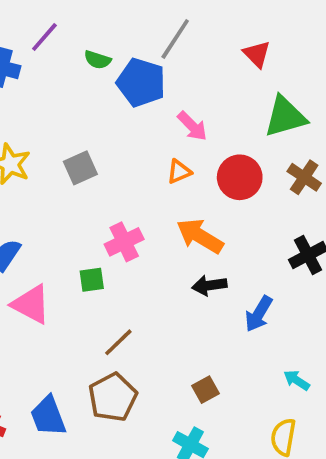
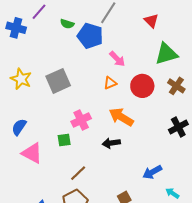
gray square: (80, 168) -> (58, 81), size x1.4
black arrow: (209, 285) -> (111, 143), moved
blue arrow: (259, 314) -> (152, 172), moved, turned 30

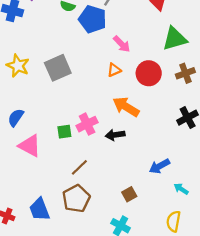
brown cross: (176, 86) -> (185, 73), turned 36
pink cross: (81, 120) -> (87, 124), moved

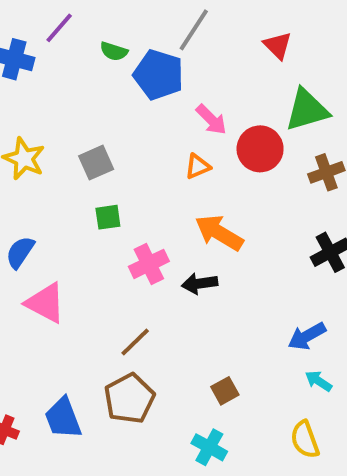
gray square: (58, 68) -> (96, 163), size x0.7
red circle: (149, 73) -> (260, 149), moved
green square: (64, 132) -> (108, 217), moved
blue arrow: (159, 166) -> (307, 336), moved
yellow semicircle: (174, 221) -> (305, 440), turned -30

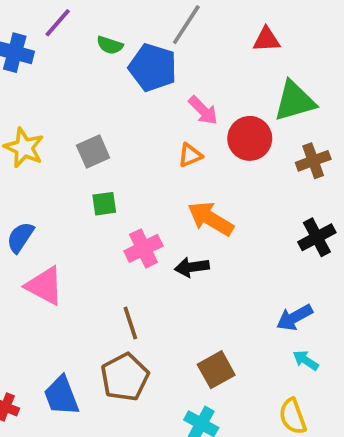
red triangle: (278, 45) -> (267, 40), turned -48
brown line: (135, 342) -> (130, 323), turned -64
brown square: (225, 391) -> (216, 370), size x1.4

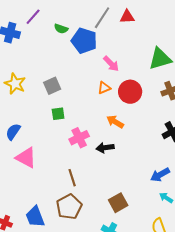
red triangle: (267, 40) -> (127, 17), moved
red circle: (250, 138) -> (130, 92), moved
orange arrow: (211, 219) -> (115, 122), size x0.7

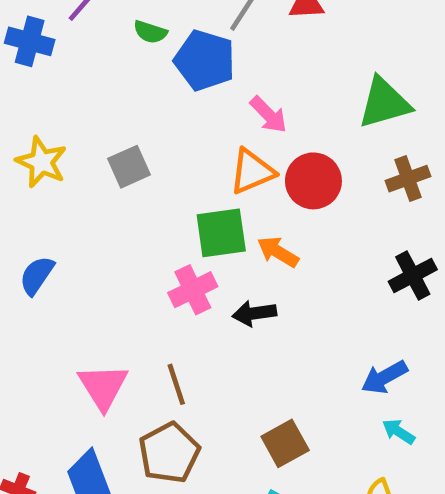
orange triangle: (104, 88) -> (252, 171), size x1.5
green square: (58, 114) -> (221, 233), moved, size x1.6
pink triangle: (26, 158) -> (103, 387), moved, turned 30

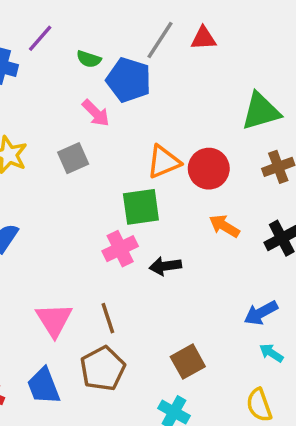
pink arrow: (268, 115) -> (96, 113), moved
orange arrow: (278, 252) -> (224, 226), moved

